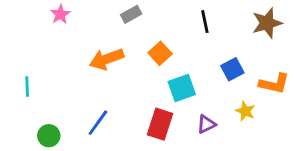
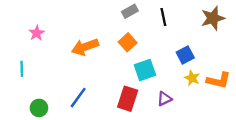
pink star: (60, 14) -> (37, 33), moved
gray rectangle: (131, 14) -> (130, 11), moved
orange L-shape: (274, 84) -> (219, 80), moved
yellow star: (245, 111) -> (192, 78), moved

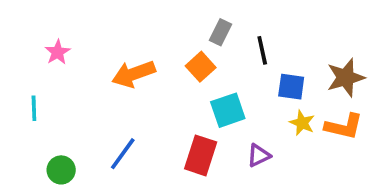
gray rectangle: (130, 11) -> (221, 32), moved, turned -35
black line: (163, 17) -> (262, 50), moved
brown star: (213, 18) -> (346, 78), moved
blue square: (185, 55) -> (291, 87), turned 36

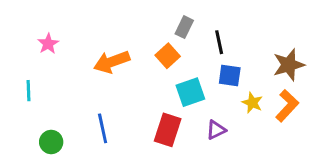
blue square: (291, 87) -> (230, 75), moved
orange L-shape: (344, 126) -> (287, 106), turned -60
blue line: (123, 154) -> (103, 128), turned -48

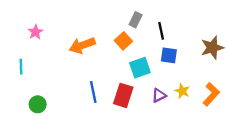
yellow star: (252, 103) -> (182, 91), moved
orange L-shape: (287, 106) -> (211, 94), moved
blue line: (103, 128) -> (93, 92), moved

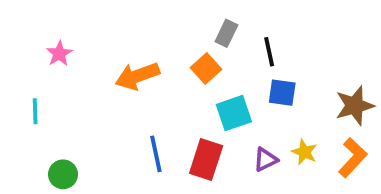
brown star: (212, 48) -> (355, 106), moved

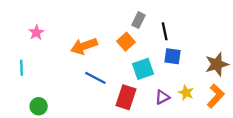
blue line: (156, 154) -> (95, 78), moved, turned -50

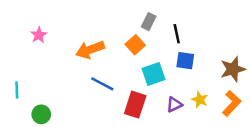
cyan line: (22, 68) -> (17, 90), moved

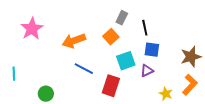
pink star: (39, 35) -> (32, 29), size x1.6
yellow star: (200, 100) -> (166, 94), moved
purple triangle: (174, 105) -> (147, 71), moved
green circle: (41, 114) -> (46, 94), moved

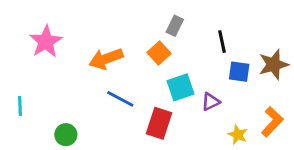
black line: (145, 28) -> (222, 42), moved
blue square: (152, 50) -> (239, 72), moved
brown star: (191, 57) -> (274, 64), moved

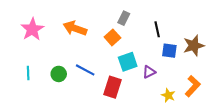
orange arrow: (106, 59) -> (75, 28), moved, turned 40
cyan line: (20, 106) -> (28, 73), moved
green circle: (66, 135) -> (59, 74), moved

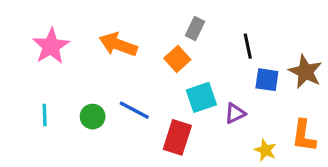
brown star: (194, 46) -> (305, 72), turned -30
orange L-shape: (193, 86) -> (304, 136), turned 145

